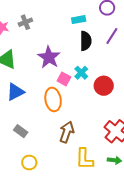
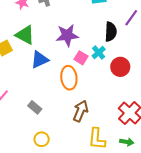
black semicircle: (86, 41) -> (111, 32), moved
purple star: (49, 57) -> (67, 35), turned 30
blue triangle: (15, 92) -> (40, 60), moved

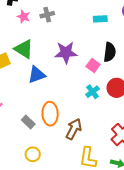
cyan cross: (99, 53) -> (93, 92), moved
pink square: (81, 58) -> (93, 65), moved
orange ellipse: (69, 78) -> (50, 114), moved

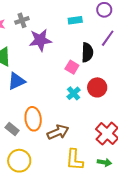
purple star: (66, 52) -> (40, 40), moved
brown arrow: (74, 129) -> (58, 132), turned 45
yellow circle: (33, 154) -> (19, 161), size x1.5

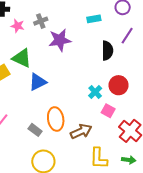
pink square: (72, 67) -> (108, 111), moved

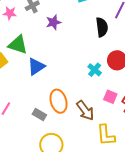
purple star: (60, 40) -> (53, 22), size x0.7
pink square: (108, 111) -> (110, 97), moved
brown arrow: (81, 131) -> (85, 110), turned 85

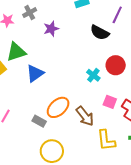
black semicircle: (102, 27) -> (100, 33), turned 126
green triangle: (18, 45) -> (16, 52), turned -35
orange ellipse: (59, 101) -> (58, 107), turned 65

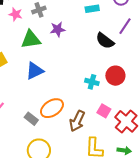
green triangle: (16, 52) -> (31, 39), moved
cyan cross: (93, 75) -> (92, 82), turned -32
brown arrow: (85, 116) -> (77, 121), turned 55

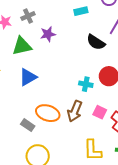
orange ellipse: (52, 108) -> (48, 113), turned 55
brown arrow: (77, 121) -> (75, 111), moved

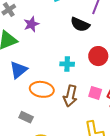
cyan cross: (86, 84) -> (67, 64), moved
orange ellipse: (48, 113) -> (42, 89), moved

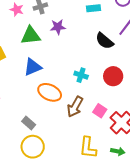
gray rectangle: (26, 117) -> (29, 123), moved

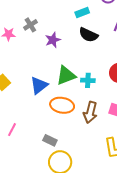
green triangle: (31, 36) -> (66, 75), moved
black semicircle: (104, 41) -> (88, 35), moved

